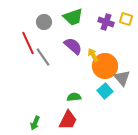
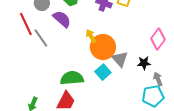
purple semicircle: (73, 46) -> (62, 19), moved
green semicircle: (74, 97) -> (72, 78), size x1.6

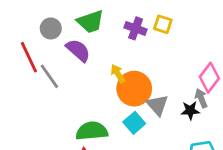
gray arrow: (158, 79) -> (201, 98), moved

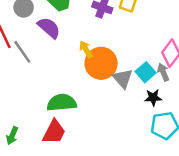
black star: (190, 110) -> (153, 98), moved
cyan square: (134, 123) -> (145, 72), moved

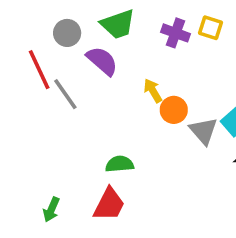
orange circle: (101, 63) -> (174, 110), size x0.6
green semicircle: (62, 103) -> (120, 164), size x0.7

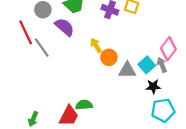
gray triangle: (203, 131) -> (127, 70), turned -48
green semicircle: (120, 164) -> (84, 105), moved

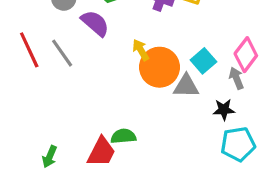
red line: (26, 32) -> (29, 50), moved
orange circle: (109, 57) -> (159, 67), size x1.6
cyan square: (147, 65) -> (203, 61), moved

